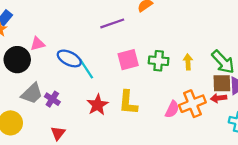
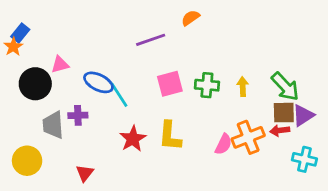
gray trapezoid: (32, 94) -> (53, 125), turned 130
purple cross: (52, 99) -> (78, 115), moved, turned -35

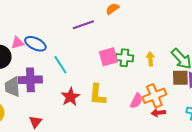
blue ellipse: (98, 82) -> (35, 44), moved
pink square: (170, 84) -> (108, 57), moved
purple cross: (78, 115) -> (30, 80), size x1.6
red arrow: (280, 130) -> (158, 113), moved

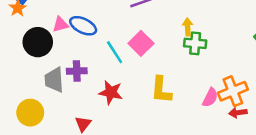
pink square: (108, 57) -> (141, 43), moved, turned -30
yellow arrow: (150, 59) -> (188, 27), moved
purple cross: (30, 80) -> (77, 71), size x0.7
red star: (70, 97) -> (111, 92), moved, turned -30

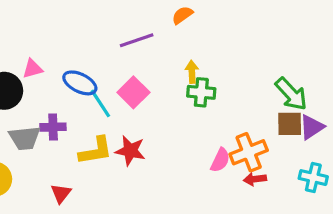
blue ellipse: (83, 26) -> (80, 83), moved
gray trapezoid: (54, 80) -> (25, 138), turned -92
yellow L-shape: (161, 90) -> (96, 151), moved, turned -104
red star: (111, 92) -> (130, 151), moved

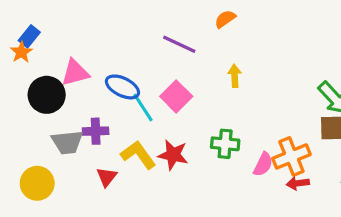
purple line: (137, 40) -> (179, 44), turned 44
pink triangle: (33, 69) -> (75, 73), size x1.4
green cross: (201, 92) -> (225, 144), moved
yellow L-shape: (96, 151) -> (138, 155), turned -117
red triangle: (61, 193) -> (107, 177), moved

